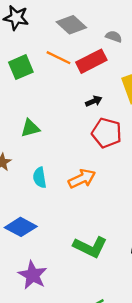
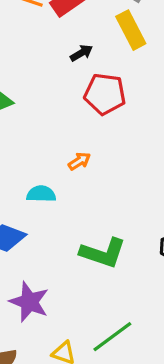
cyan semicircle: (40, 178) -> (41, 194), moved, turned 108
orange arrow: (82, 179) -> (79, 161), size x0.6

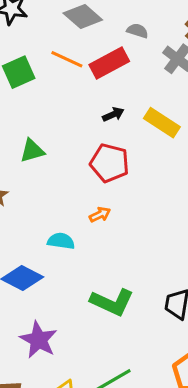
yellow rectangle: (131, 30) -> (162, 123), moved, turned -36
red pentagon: (105, 94) -> (110, 163), moved

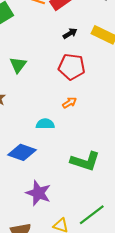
green triangle: (32, 151) -> (18, 65), turned -30

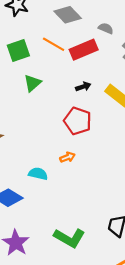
green triangle: (18, 65) -> (32, 83), moved
green L-shape: (85, 161) -> (69, 238), moved

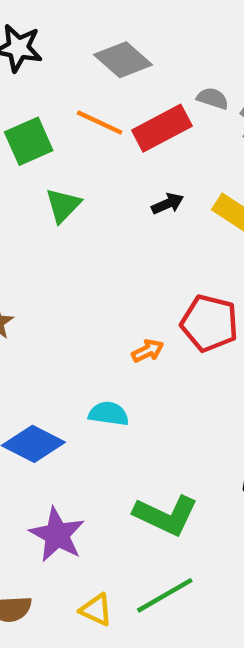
gray semicircle: (106, 28) -> (213, 98), moved
red pentagon: (78, 121) -> (209, 323), moved
cyan semicircle: (38, 174) -> (109, 414), moved

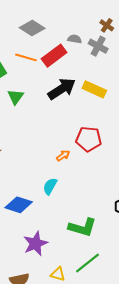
black arrow: (168, 204) -> (62, 89), size x2.0
cyan semicircle: (109, 414) -> (50, 186), turned -60
purple star: (57, 535) -> (35, 244), turned 30

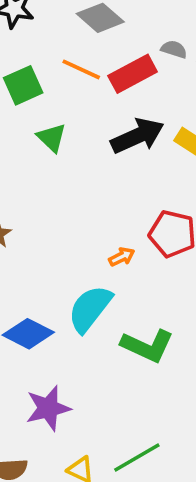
green triangle: (15, 97) -> (52, 138), turned -30
cyan semicircle: (50, 186) -> (90, 309), size x1.6
green L-shape: (82, 227) -> (147, 346), moved

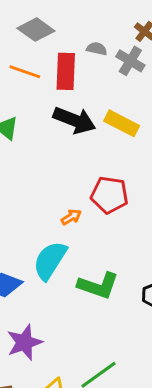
red rectangle: (133, 74) -> (66, 71), turned -54
black arrow: (137, 136) -> (74, 120), turned 51

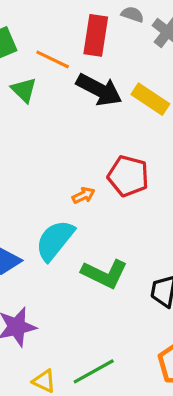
orange line: (25, 72) -> (53, 59), moved

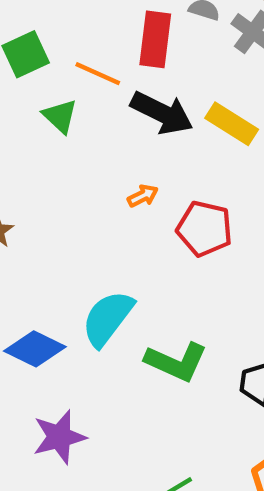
orange arrow: (83, 195) -> (143, 196), moved

